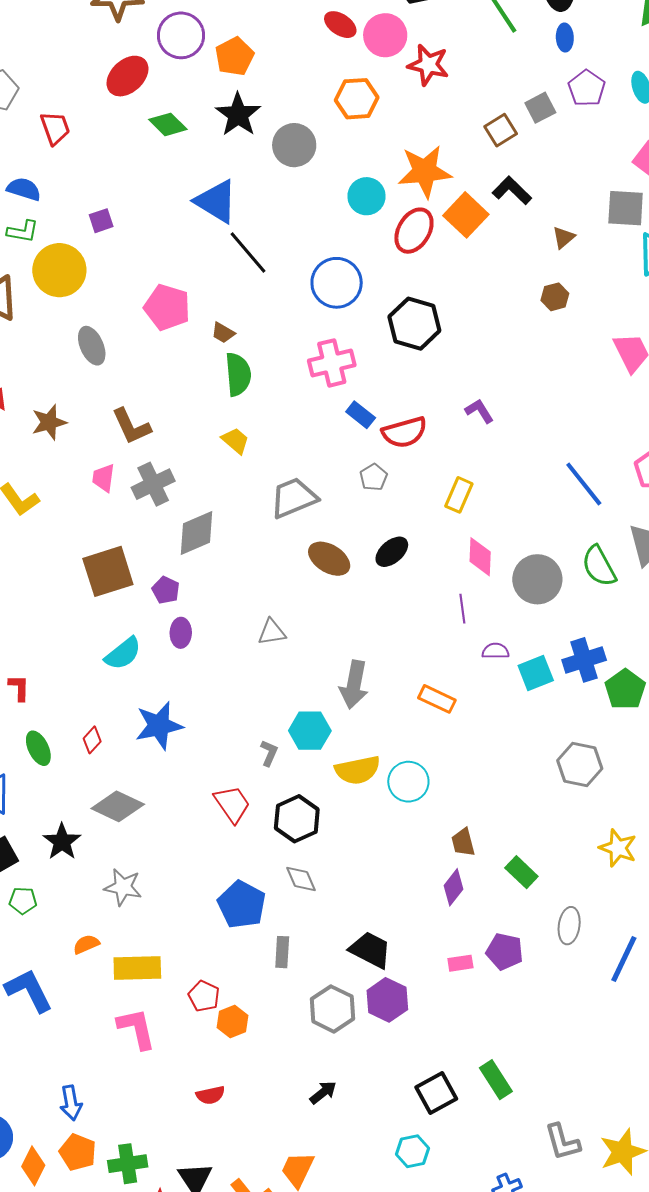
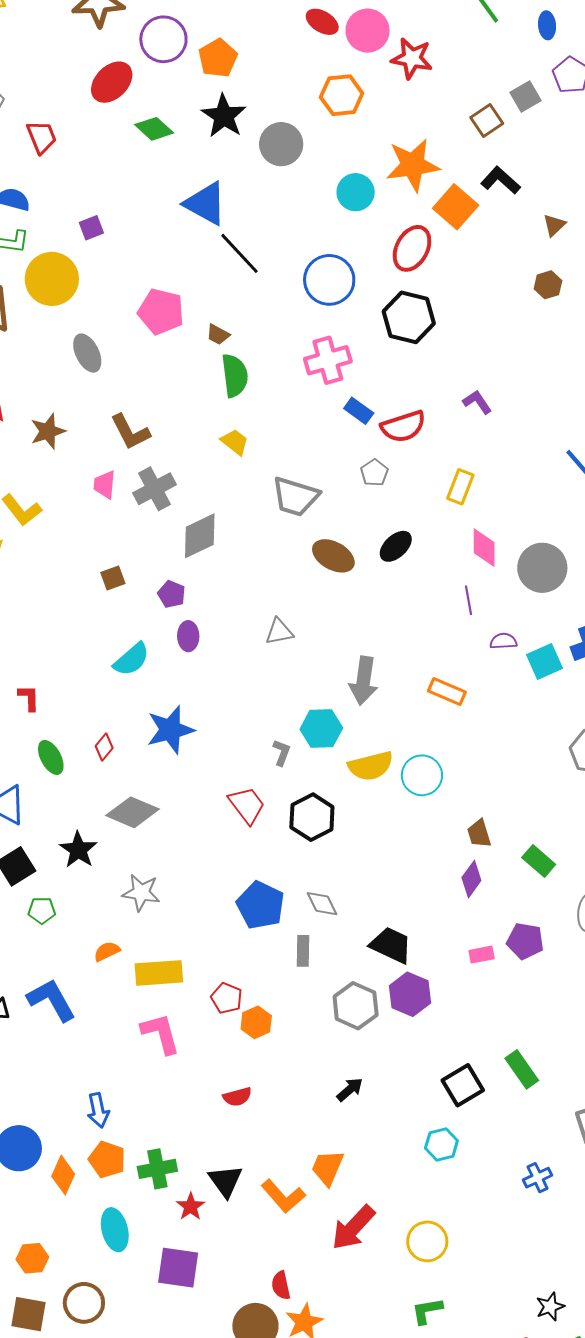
red ellipse: (414, 231) -> (412, 248), moved
gray trapezoid: (294, 498) -> (295, 497), turned -138
brown square: (108, 571) -> (113, 578), size x0.5
gray diamond: (301, 879) -> (322, 904), moved

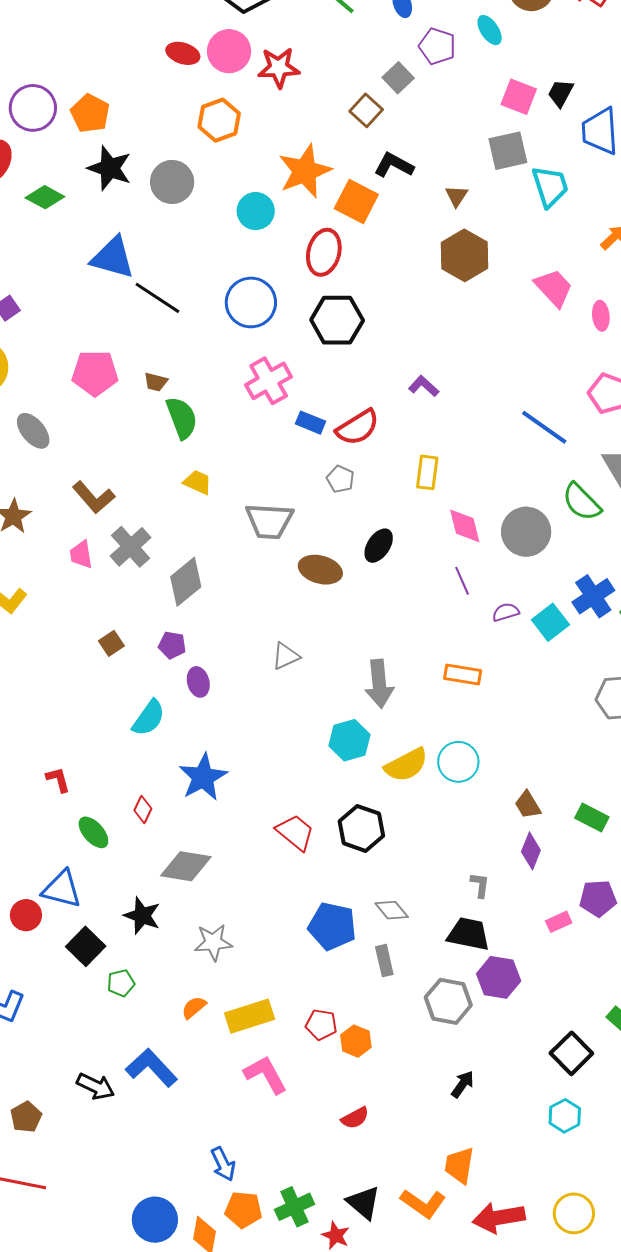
brown hexagon: (548, 285) -> (465, 255), size x1.8
gray L-shape: (282, 753) -> (480, 885), moved
red arrow: (353, 1228) -> (499, 1218), turned 51

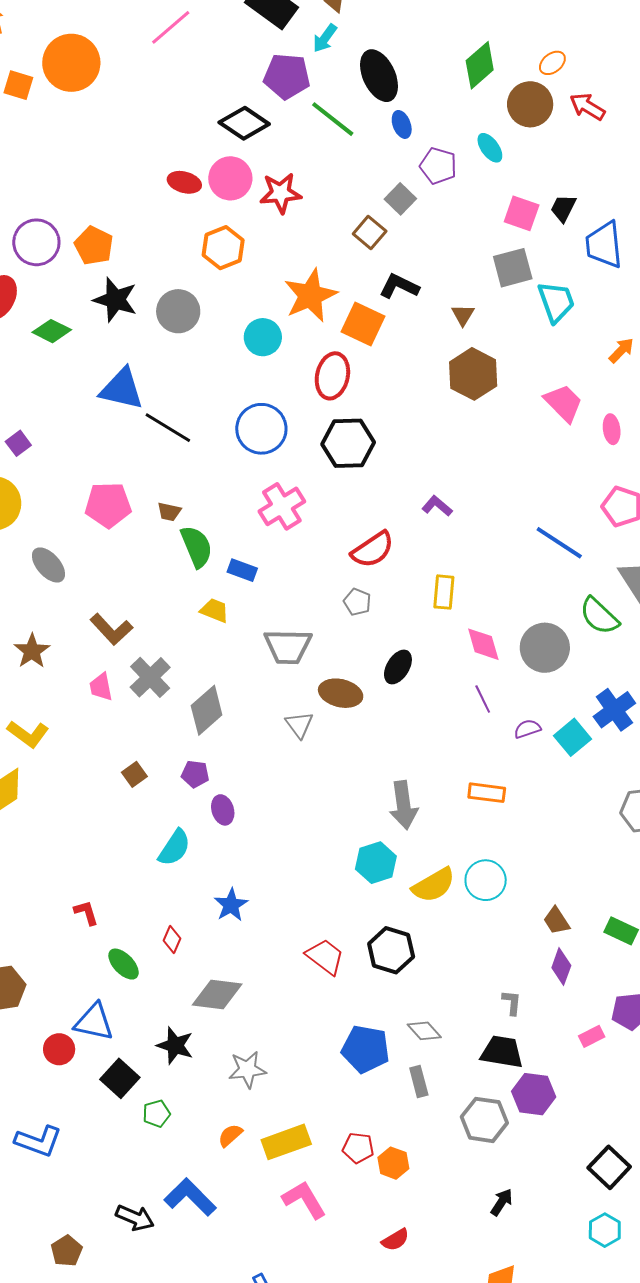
blue rectangle: (311, 423) -> (242, 570), moved
gray triangle: (286, 656) -> (299, 725), moved, turned -40
blue star: (203, 777) -> (231, 905), size x0.7

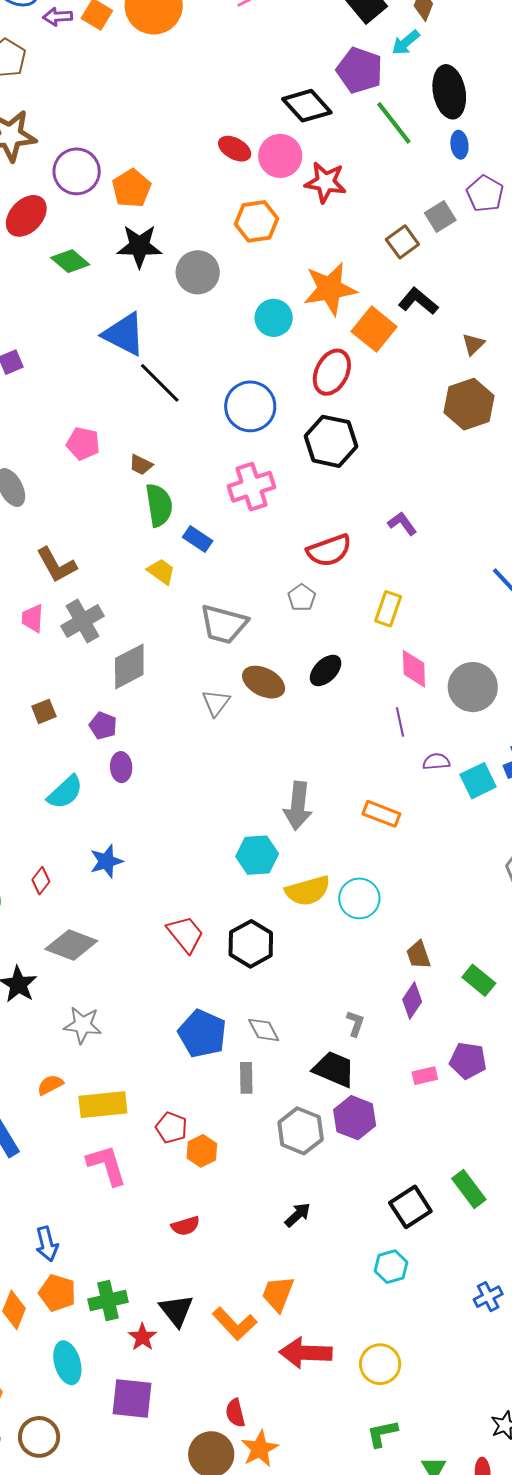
black star: (115, 300) -> (139, 246), turned -30
pink pentagon: (108, 505) -> (83, 444), size x0.7

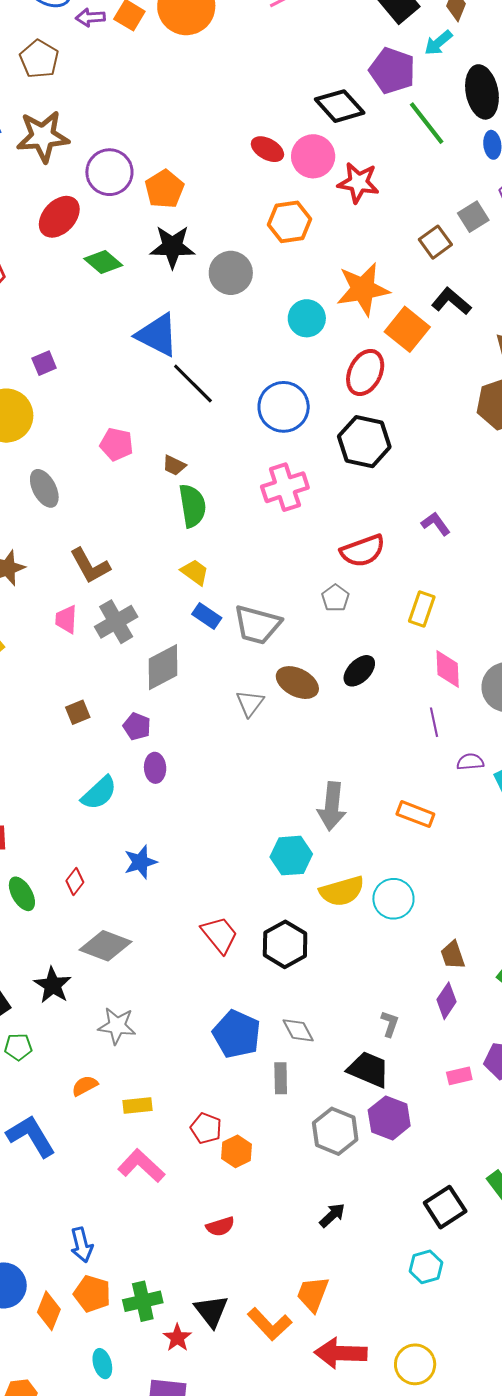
blue rectangle: (198, 539) -> (207, 616), moved
yellow rectangle: (103, 1105) -> (137, 1105), size x0.6
pink L-shape: (107, 1165) -> (141, 1166), turned -30
cyan ellipse: (67, 1363) -> (102, 1364), size x0.7

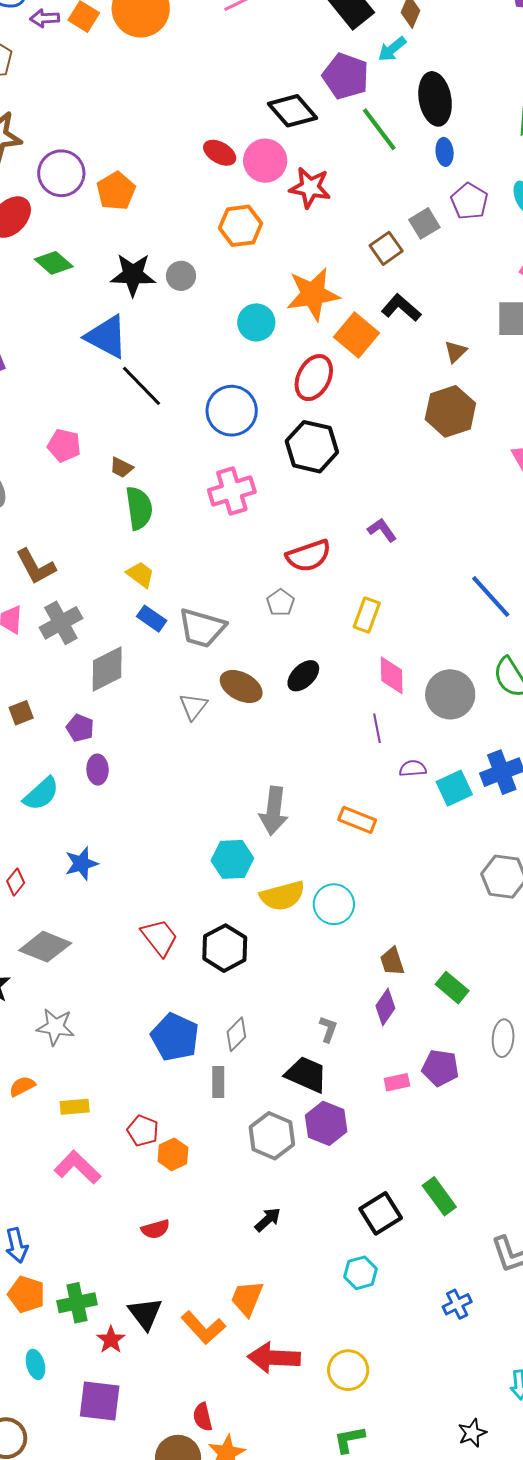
black star: (172, 247) -> (133, 275), moved
gray circle: (231, 273) -> (181, 276), size x0.7
gray diamond: (298, 1030) -> (236, 1034), turned 72

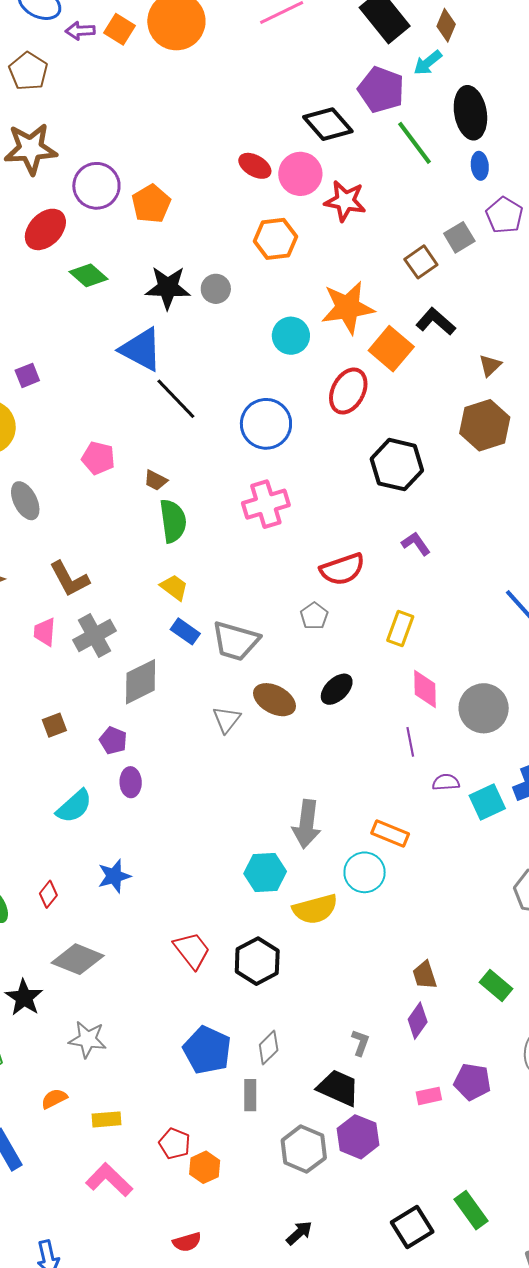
black hexagon: (312, 447) -> (397, 465), moved
cyan circle: (334, 904) -> (365, 872), moved
green rectangle: (452, 988) -> (496, 985), moved

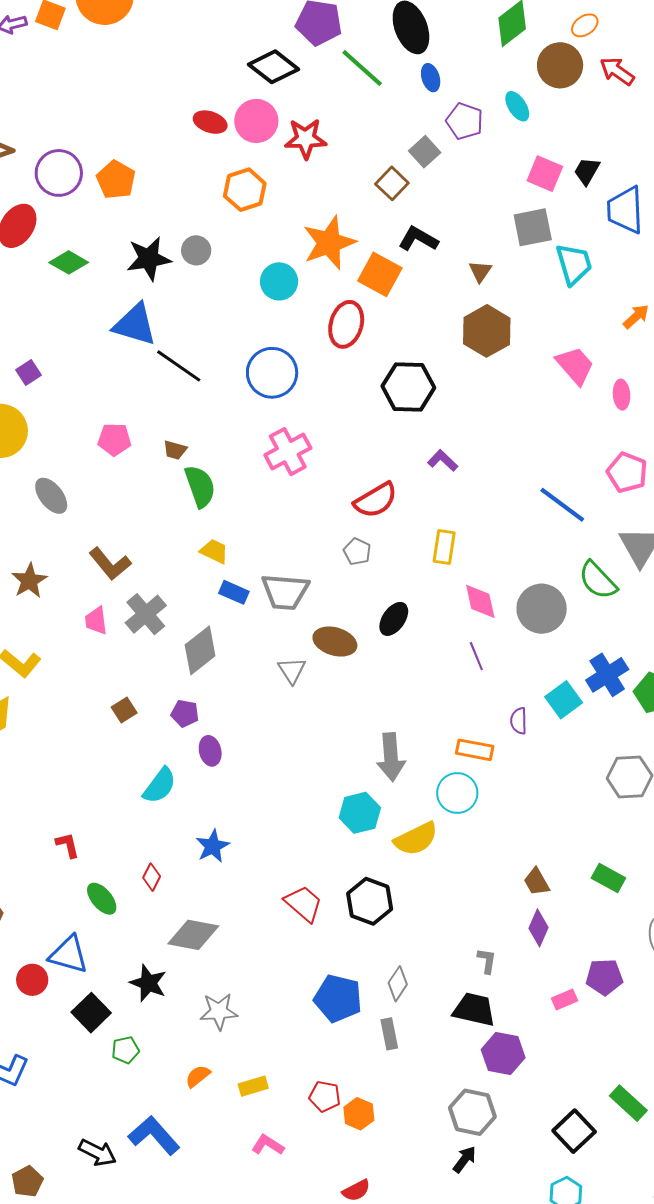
purple semicircle: (446, 782) -> (519, 721), moved, turned -76
gray hexagon: (304, 1149) -> (472, 1112), moved
pink L-shape: (109, 1180) -> (268, 1145), size x0.7

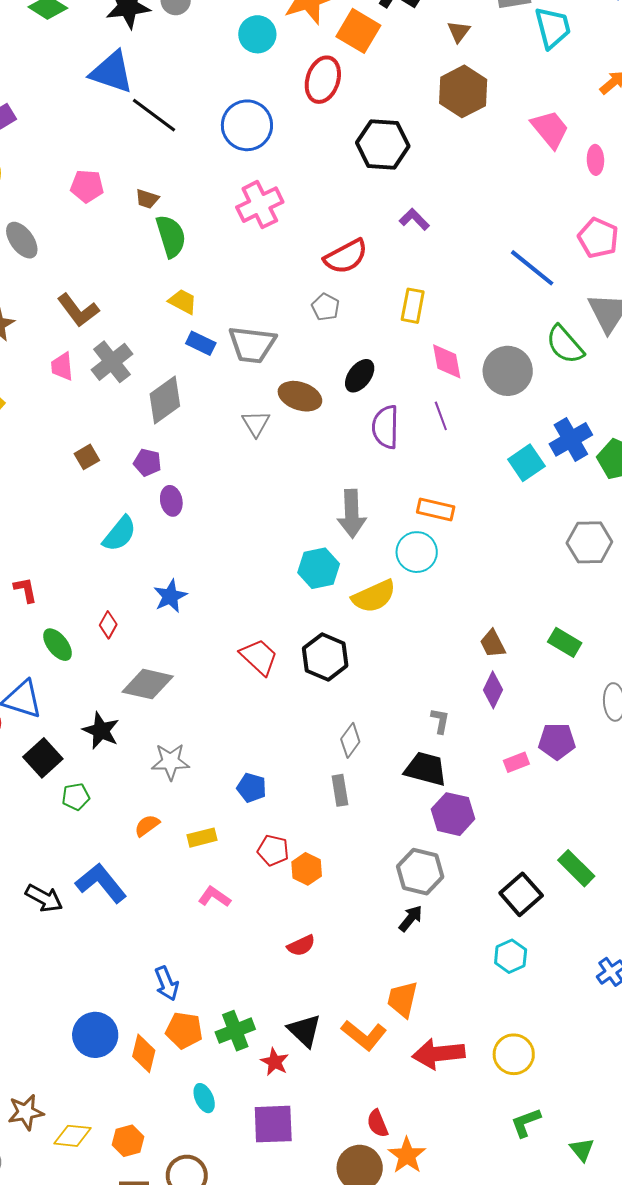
purple semicircle: (519, 721) -> (385, 427), moved, size x1.6
blue pentagon: (338, 998) -> (252, 788), moved, size x0.6

